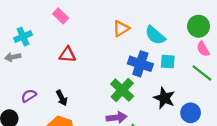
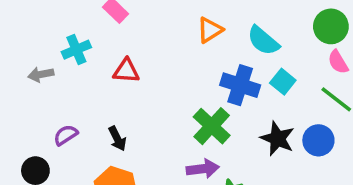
cyan cross: (23, 36) -> (76, 50), moved
cyan square: (168, 62) -> (283, 82), turned 35
blue circle: (191, 113) -> (318, 140), moved

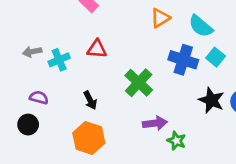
cyan cross: (76, 50) -> (59, 60), moved
green cross: (212, 126) -> (139, 83), moved
purple semicircle: (66, 135) -> (39, 98), moved, turned 48

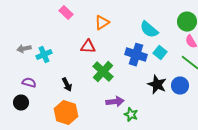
orange triangle: (160, 18) -> (102, 23), moved
red triangle: (97, 49) -> (88, 47), moved

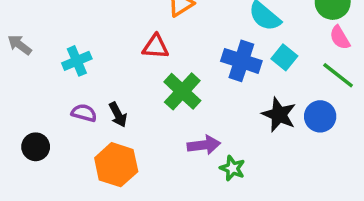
gray arrow: (24, 49) -> (20, 45), moved, turned 48
purple semicircle: (29, 83) -> (84, 113), moved

